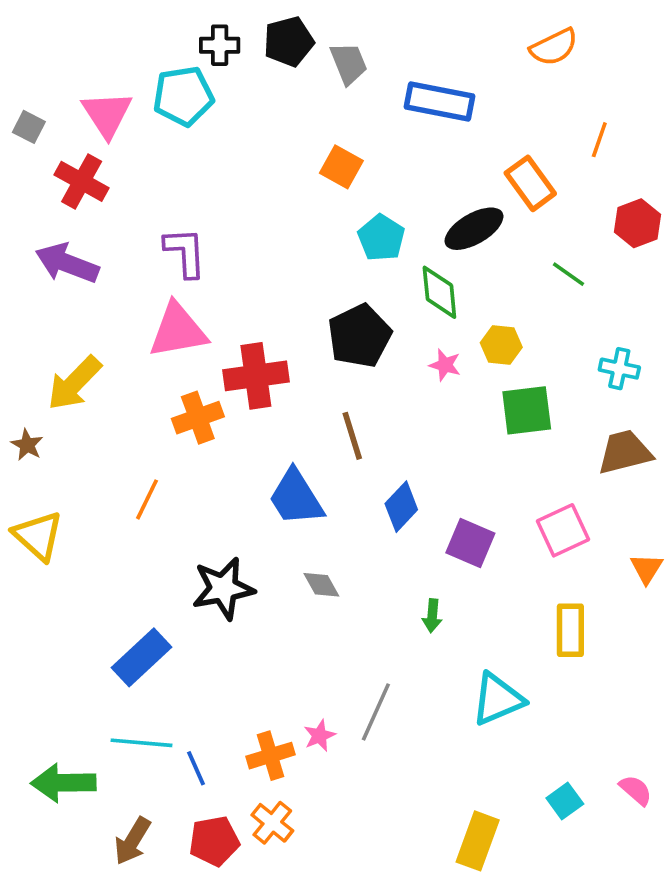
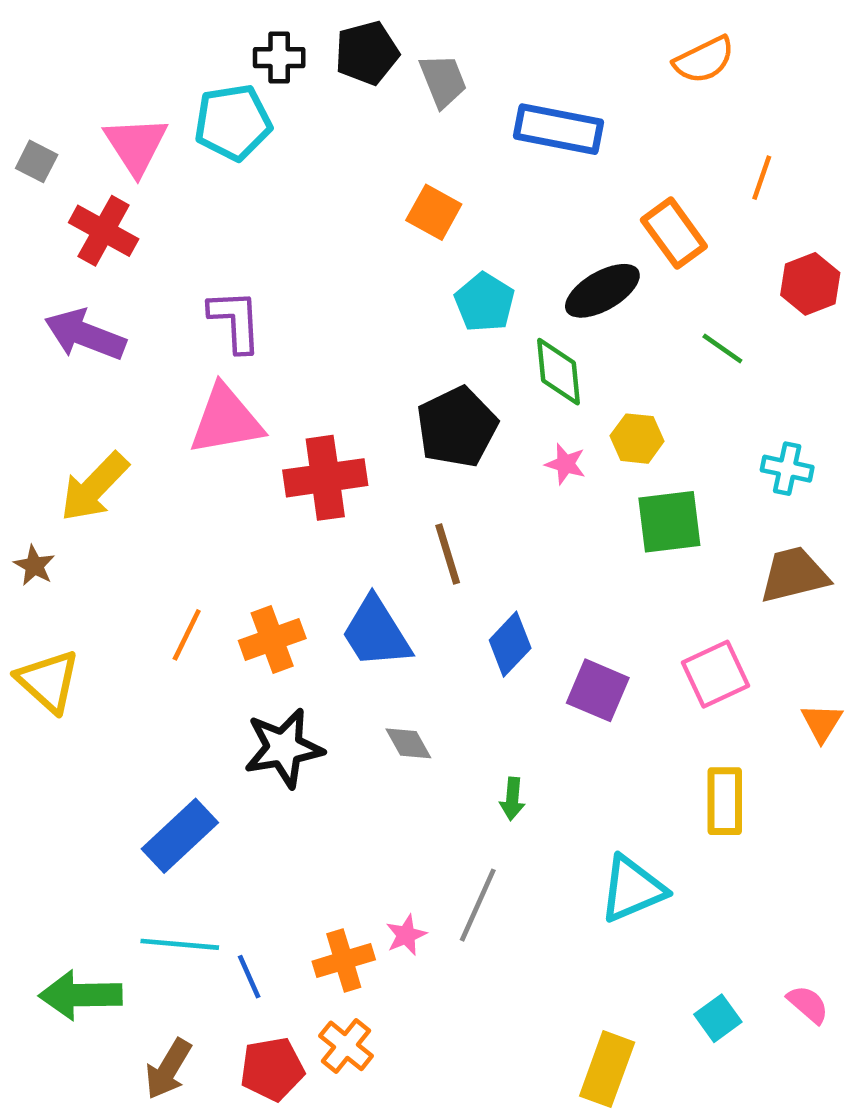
orange cross: (198, 418) -> (272, 639), moved
green arrow: (432, 616) -> (512, 799), moved

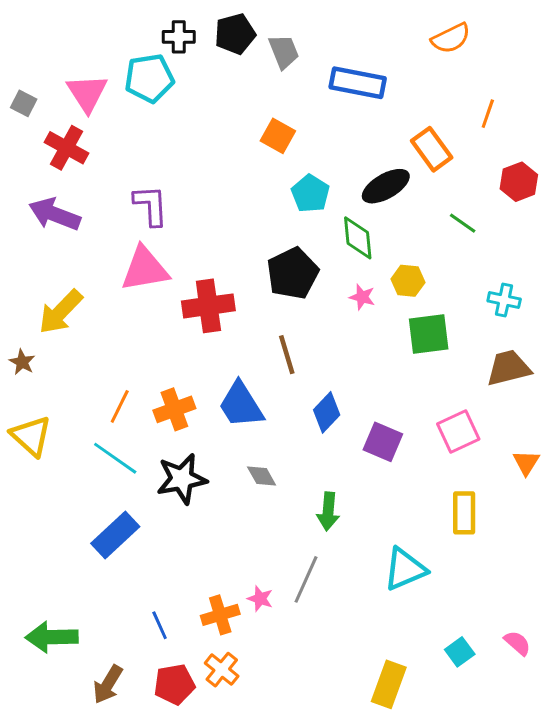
green arrow: (512, 799) -> (328, 511), size x1.4
pink star: (406, 935) -> (260, 599), turned -30
cyan line: (180, 944) -> (115, 458), moved, turned 30

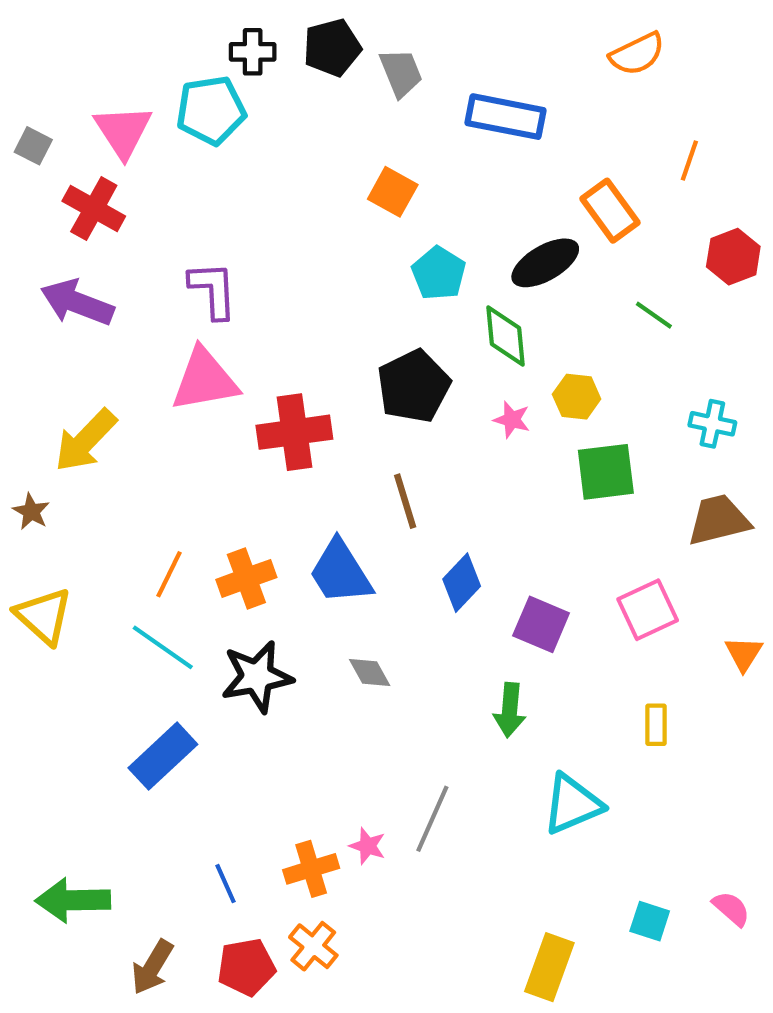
green arrow: (328, 511) -> (510, 710), moved
yellow rectangle: (464, 513) -> (656, 725), size x0.7
cyan square: (460, 652) -> (650, 921), turned -36

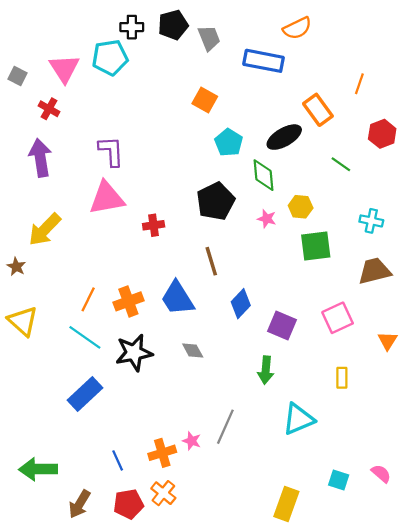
orange semicircle: (637, 54) -> (297, 28), moved
red cross: (94, 209) -> (49, 109), size x0.7
purple arrow: (77, 303) -> (40, 158), turned 60
red cross: (294, 432) -> (154, 225), size x0.6

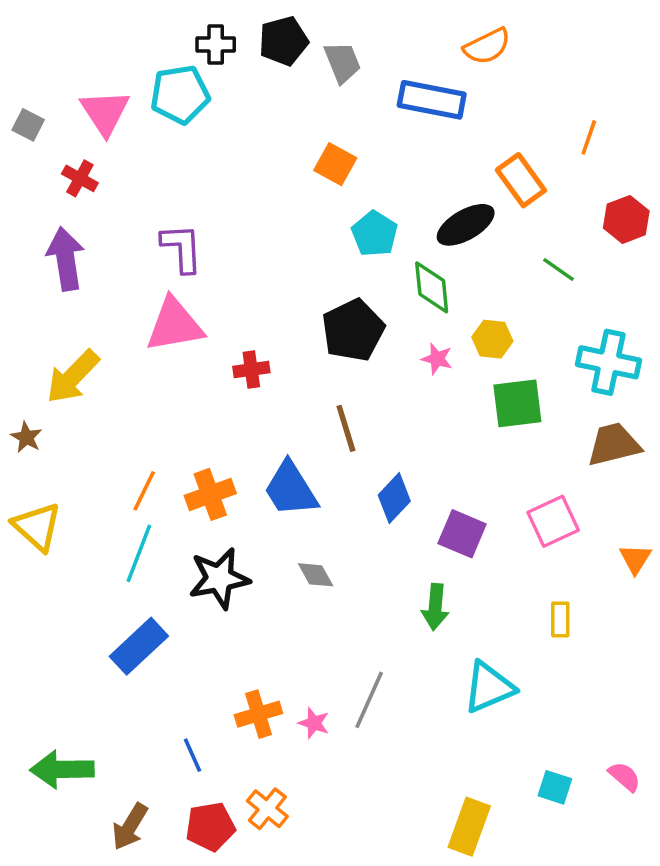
cyan cross: (371, 221) -> (608, 362), size x1.6
cyan line: (85, 337) -> (139, 553), turned 76
orange cross: (162, 453) -> (258, 714), moved

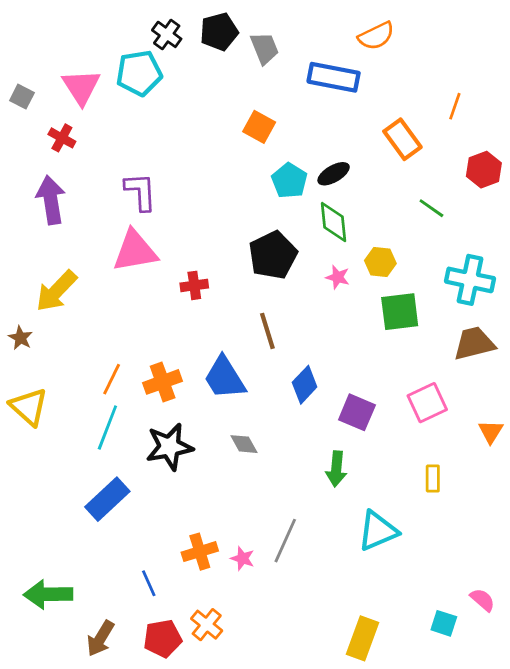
black cross: (216, 44) -> (167, 34), turned 36
black ellipse: (466, 225) -> (334, 174), moved, size x0.7
cyan square: (555, 787) -> (444, 623), moved

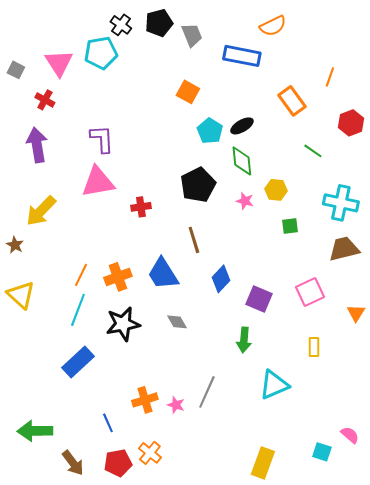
green square: (400, 312) -> (290, 226), size x0.6
brown arrow: (100, 638) -> (73, 463), turned -68

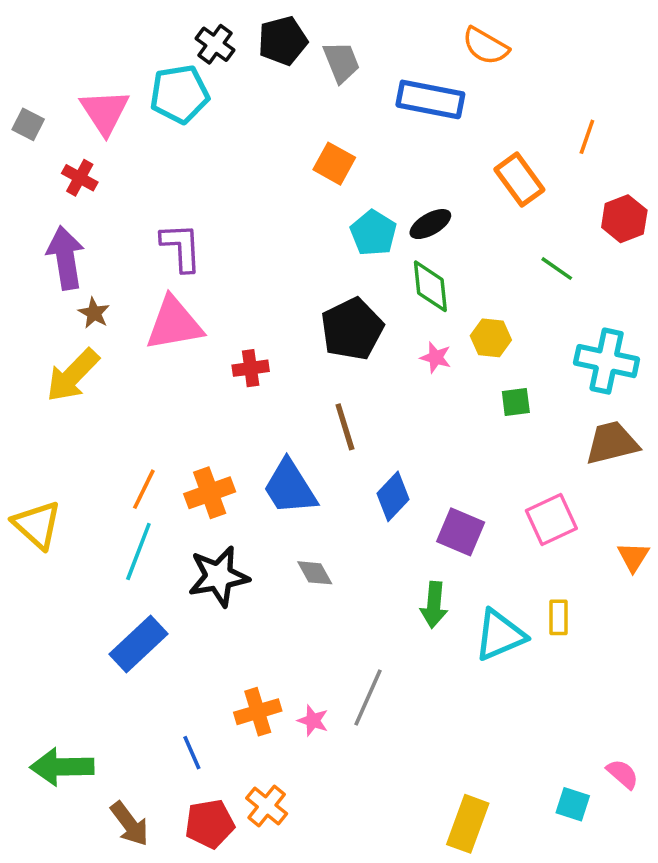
orange semicircle: (273, 26) -> (486, 46), turned 56
brown star: (15, 245) -> (94, 313), moved
cyan triangle: (274, 385) -> (500, 635), moved

